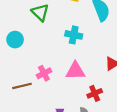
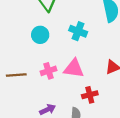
cyan circle: (15, 40) -> (40, 35), moved
pink cross: (44, 73) -> (49, 71), moved

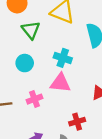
pink triangle: (74, 68) -> (60, 83), moved

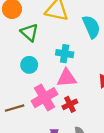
pink cross: (35, 99) -> (45, 98), size x1.6
red cross: (77, 122) -> (70, 104), moved

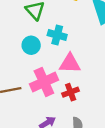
cyan cross: (65, 54) -> (57, 35), moved

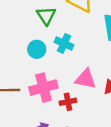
pink triangle: (70, 63) -> (86, 79), moved

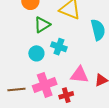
green triangle: (46, 16) -> (42, 25), turned 36

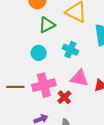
cyan cross: (59, 47) -> (70, 50), moved
red cross: (66, 95) -> (64, 97), turned -32

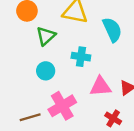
red cross: (64, 97) -> (113, 118), moved

